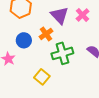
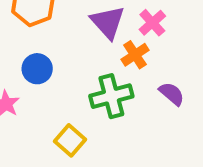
orange cross: (46, 34) -> (135, 55), moved

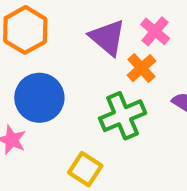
blue circle: (37, 69) -> (39, 98), size x1.5

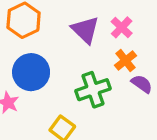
orange cross: (141, 68) -> (125, 61), moved

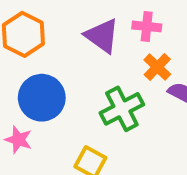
pink cross: (122, 27) -> (147, 26), turned -30

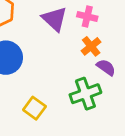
green cross: (122, 109) -> (85, 94), moved

